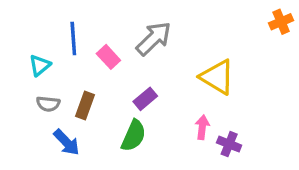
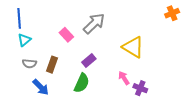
blue line: (73, 38) -> (19, 18), moved
pink arrow: (202, 127) -> (124, 78), turned -40

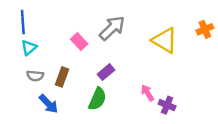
orange cross: (172, 13) -> (205, 29), moved
yellow triangle: (133, 47) -> (165, 40), moved

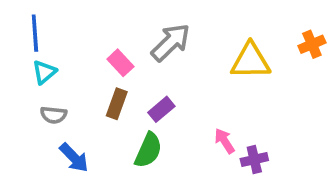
yellow triangle: (165, 40) -> (251, 61), turned -32
brown rectangle: (62, 77) -> (117, 104), moved
purple cross: (167, 105) -> (254, 160), turned -35

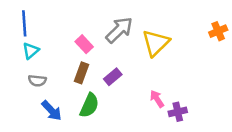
yellow triangle: (251, 61) -> (156, 43), moved, turned -44
green semicircle: (148, 150) -> (89, 105), moved

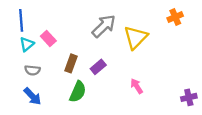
orange cross: (218, 31) -> (175, 17), moved
pink rectangle: (84, 44) -> (48, 39), moved
blue arrow: (52, 111) -> (32, 96), moved
purple cross: (178, 112) -> (189, 97), moved

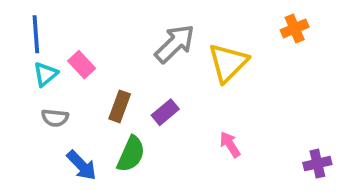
blue arrow: (32, 96) -> (82, 165), moved

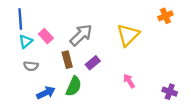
gray arrow: (175, 44) -> (81, 35), moved
brown rectangle: (120, 106) -> (67, 60), turned -35
purple cross: (317, 164) -> (170, 92), moved, turned 32
blue arrow: (82, 165) -> (46, 93), turned -72

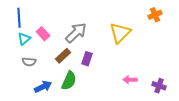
brown rectangle: (67, 60) -> (63, 56), turned 63
purple rectangle: (93, 63) -> (87, 59), turned -32
pink arrow: (129, 81) -> (130, 80), moved, turned -56

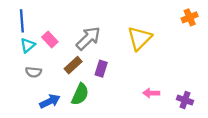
orange cross: (155, 15) -> (190, 17), moved

